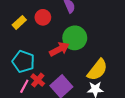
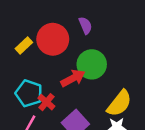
red circle: (43, 17) -> (53, 39), size x1.6
red cross: (38, 80) -> (46, 102), moved

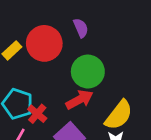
red arrow: (73, 78) -> (79, 100), moved

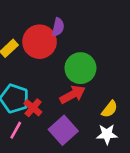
purple semicircle: (81, 28) -> (58, 27), moved, turned 36
yellow semicircle: (119, 115) -> (110, 109), size x0.6

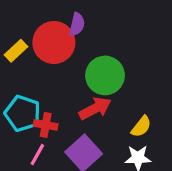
red cross: (33, 108) -> (46, 125), turned -30
pink line: (16, 130) -> (37, 155), moved

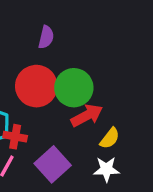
red circle: (54, 42) -> (36, 86), moved
red arrow: (95, 108) -> (87, 115), moved

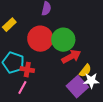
purple square: (53, 164) -> (77, 87), moved
white star: (106, 169) -> (91, 81), moved

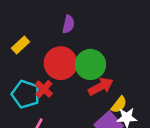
red cross: (27, 70) -> (44, 89), moved, turned 32

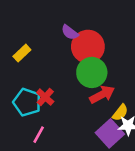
purple semicircle: (68, 24) -> (70, 32), turned 114
red circle: (61, 63) -> (88, 47), moved

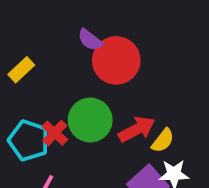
green circle: (92, 72) -> (90, 120), moved
yellow semicircle: (120, 113) -> (163, 140), moved

